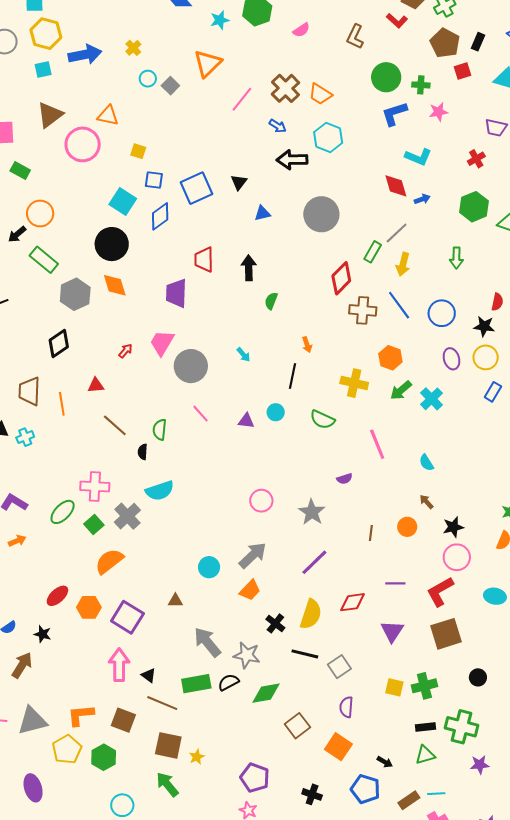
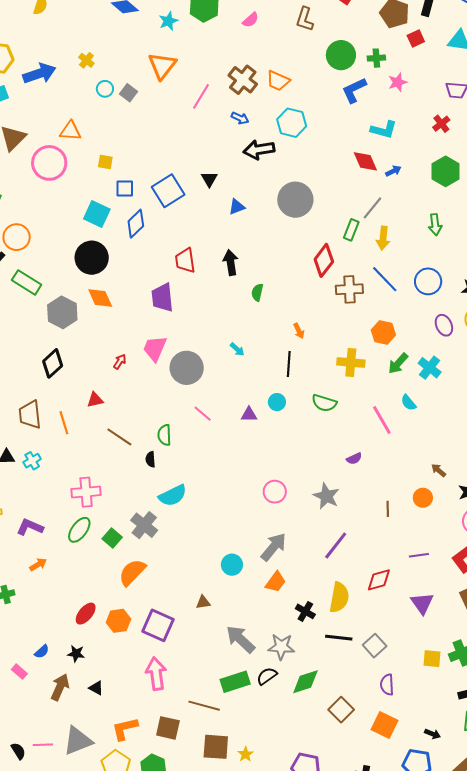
cyan semicircle: (426, 463) -> (409, 403), moved
pink cross: (95, 486) -> (86, 492), moved
black triangle: (149, 675) -> (96, 688), moved

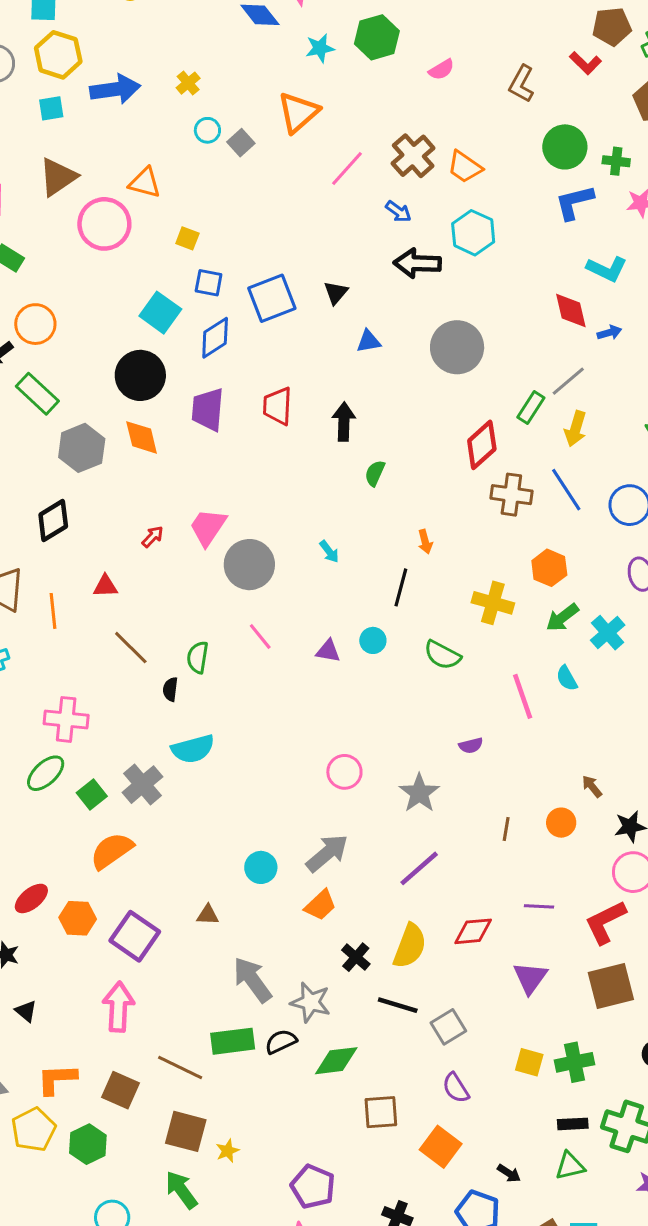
purple trapezoid: (162, 298) -> (208, 409), moved
purple semicircle: (387, 685) -> (456, 1088), turned -40
brown square: (341, 710) -> (381, 1112), turned 30

